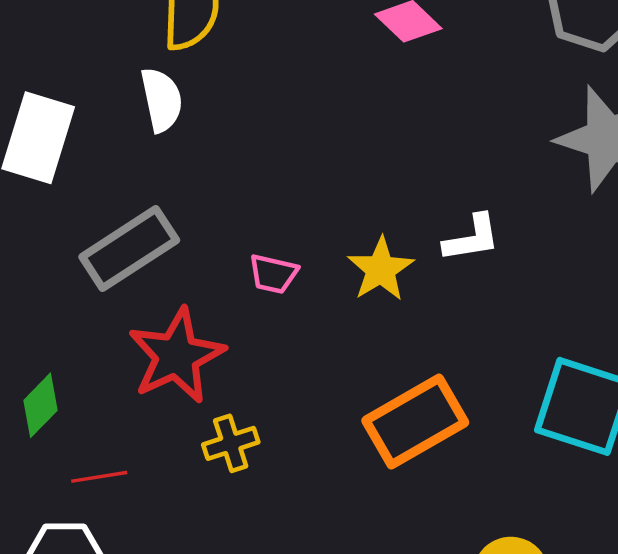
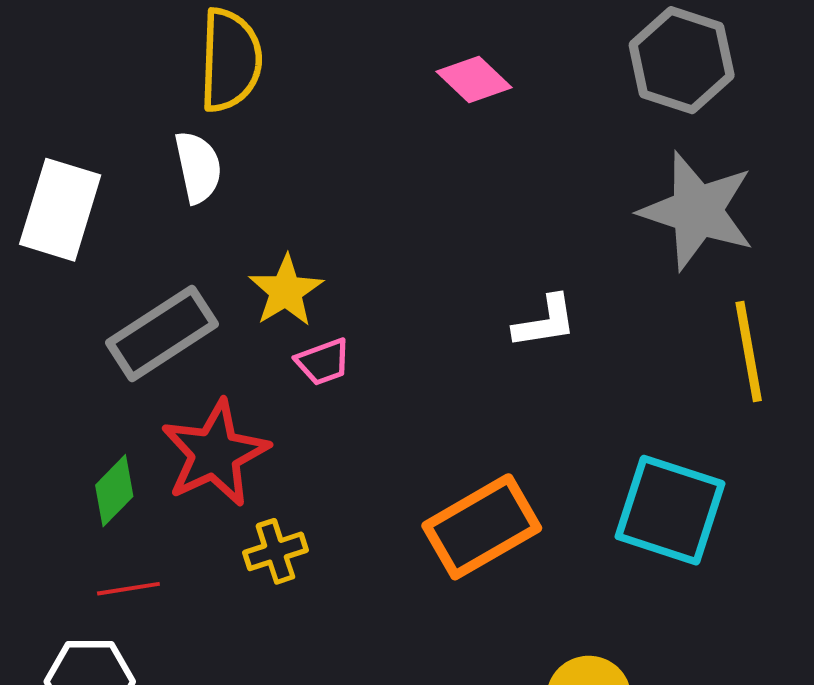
yellow star: (381, 269) -> (286, 291), moved
pink trapezoid: (273, 274) -> (323, 362), turned -33
green diamond: (40, 405) -> (114, 491), moved

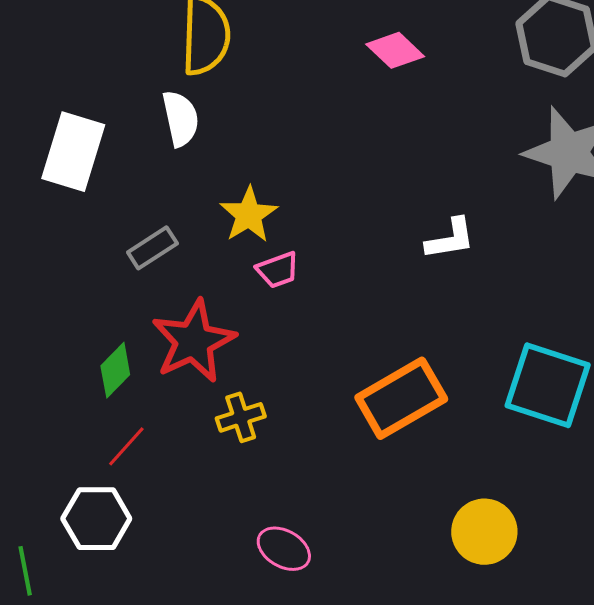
gray rectangle: (162, 333) -> (152, 248), size x0.6
red line: (128, 589) -> (126, 446), turned -39

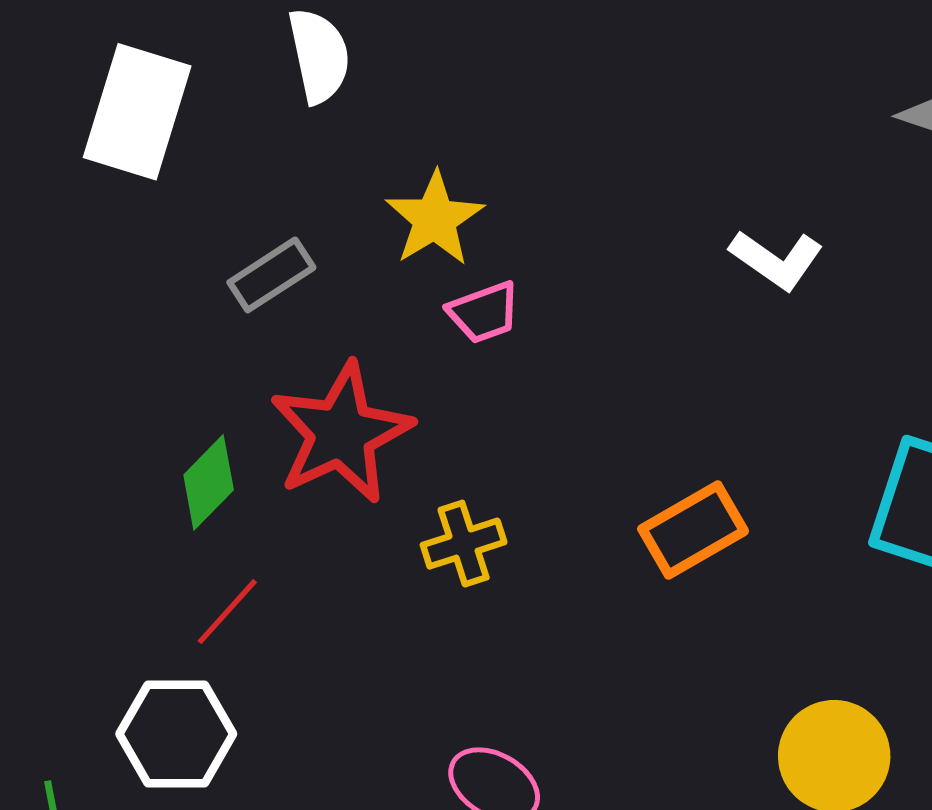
white L-shape: (450, 239) -> (776, 260), turned 44
orange rectangle: (401, 398) -> (693, 530), size x0.7
yellow cross: (241, 417) -> (464, 544), moved

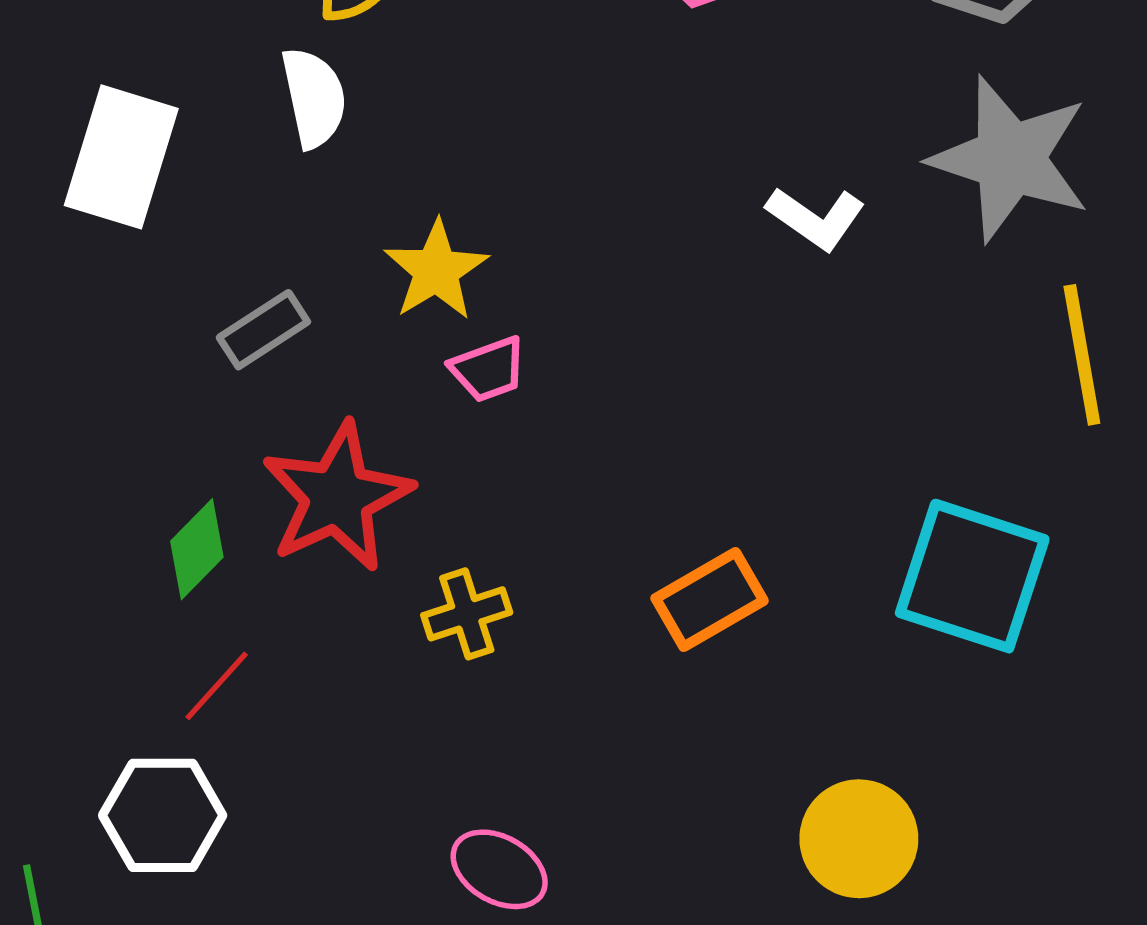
white L-shape: (776, 260) -> (816, 218), moved

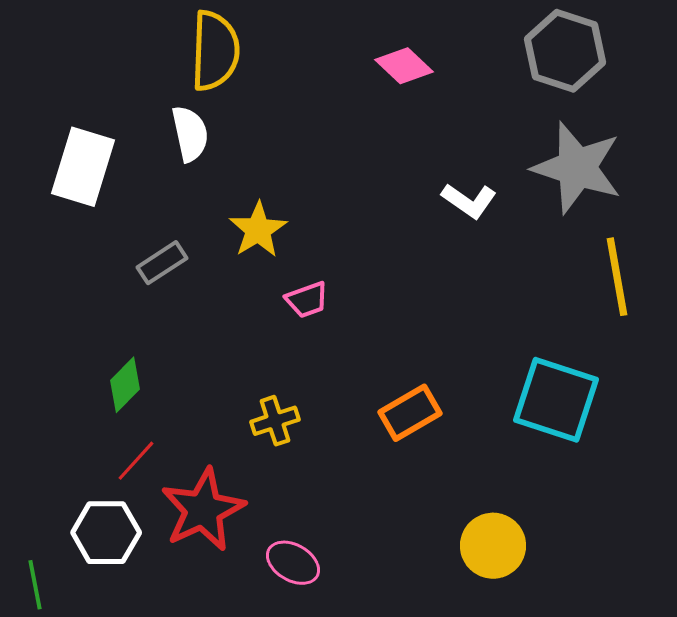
pink trapezoid: (488, 369) -> (307, 300), moved
red star: (337, 497) -> (203, 510), moved

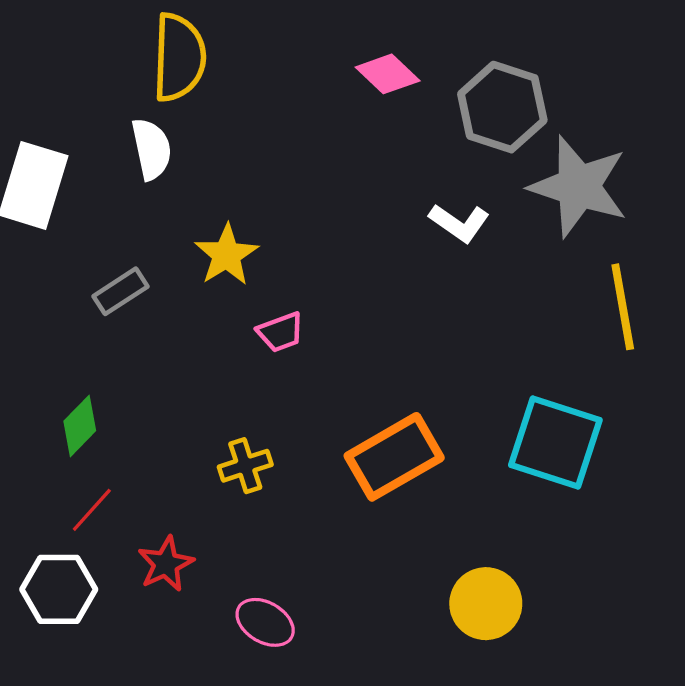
gray hexagon: (565, 51) -> (502, 107), moved
orange rectangle: (410, 413) -> (394, 457), size x1.4
red star: (203, 510) -> (166, 564), size x0.6

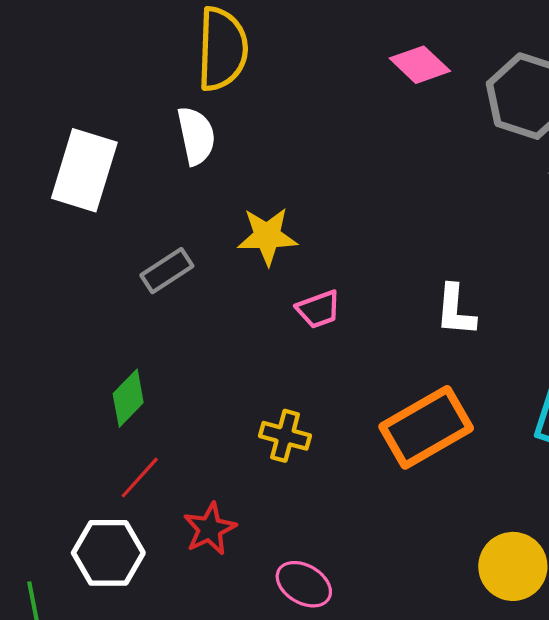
white L-shape: (459, 223) -> (455, 310), moved, turned 60
yellow star: (226, 255) -> (267, 236), turned 30
yellow cross: (245, 466) -> (285, 436), turned 33

